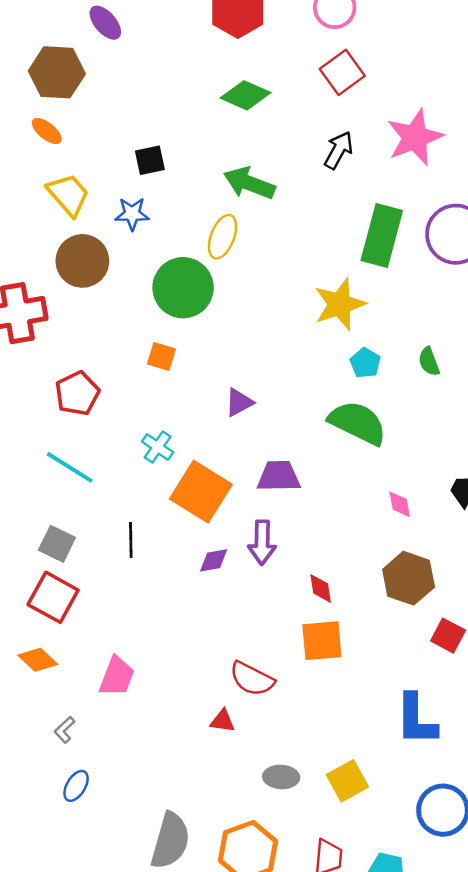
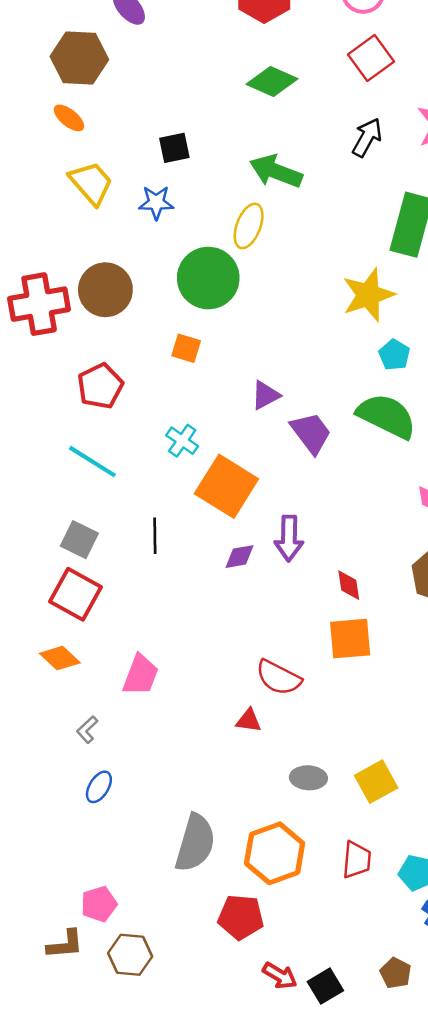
brown circle: (82, 261) -> (105, 290), moved
purple trapezoid: (279, 476) -> (311, 433), moved, turned 54

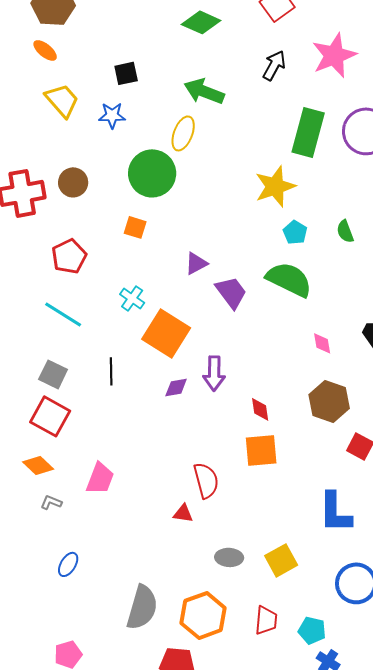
brown circle: (105, 290) -> (73, 182), size x0.7
red semicircle: (279, 678) -> (206, 480), turned -132
gray L-shape: (87, 730) -> (51, 502), moved, turned 65

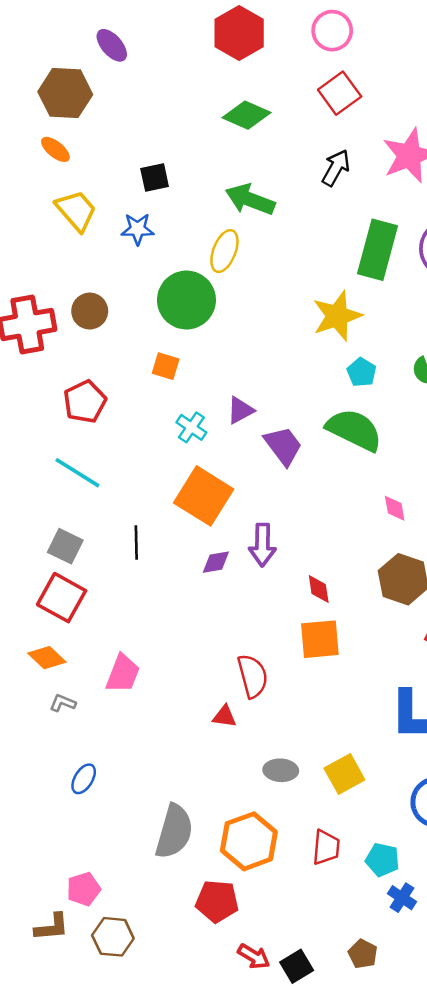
cyan cross: (132, 298) -> (191, 427), moved

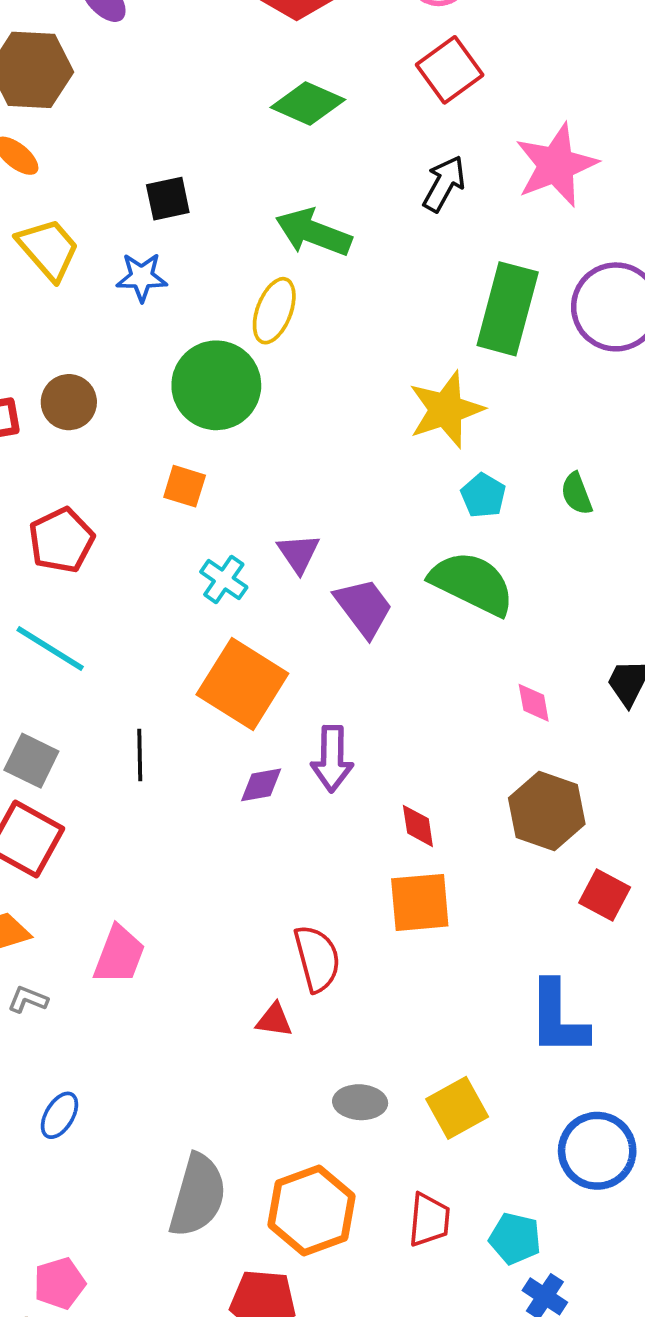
purple triangle: (240, 410) -> (298, 553), turned -36

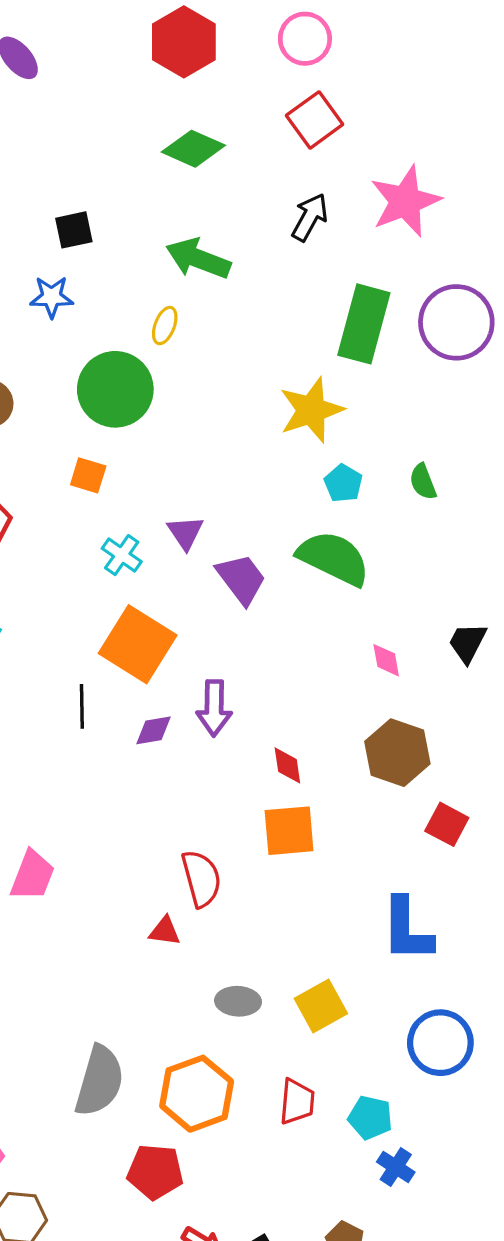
yellow ellipse: (274, 311) -> (165, 326), size x0.7
black line: (140, 755) -> (82, 706), moved

